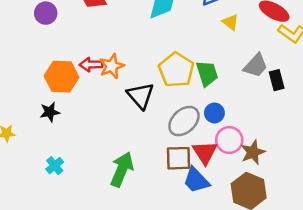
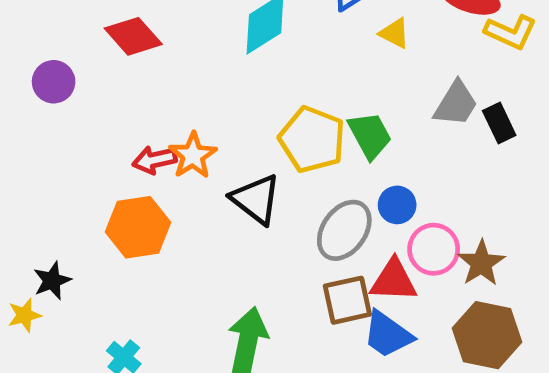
orange hexagon: (62, 77) -> (138, 227), moved
black star: (50, 112) -> (52, 281), moved
red triangle: (205, 152) -> (394, 280), turned -44

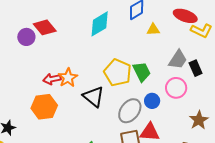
yellow triangle: (394, 33) -> (153, 30), turned -32
purple circle: (54, 82) -> (26, 37), moved
pink circle: (434, 249) -> (176, 88), moved
brown star: (481, 263) -> (199, 120), moved

